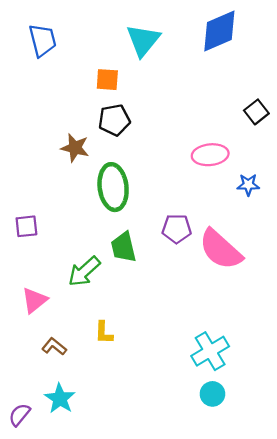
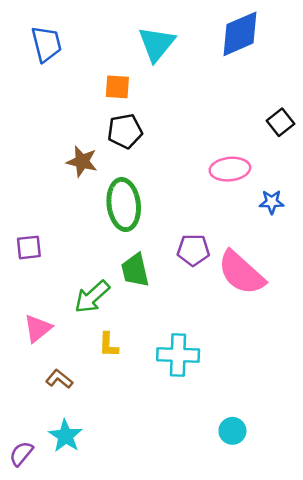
yellow L-shape: (104, 333) -> (109, 345), moved
cyan cross: (210, 351) -> (178, 355), moved, turned 33

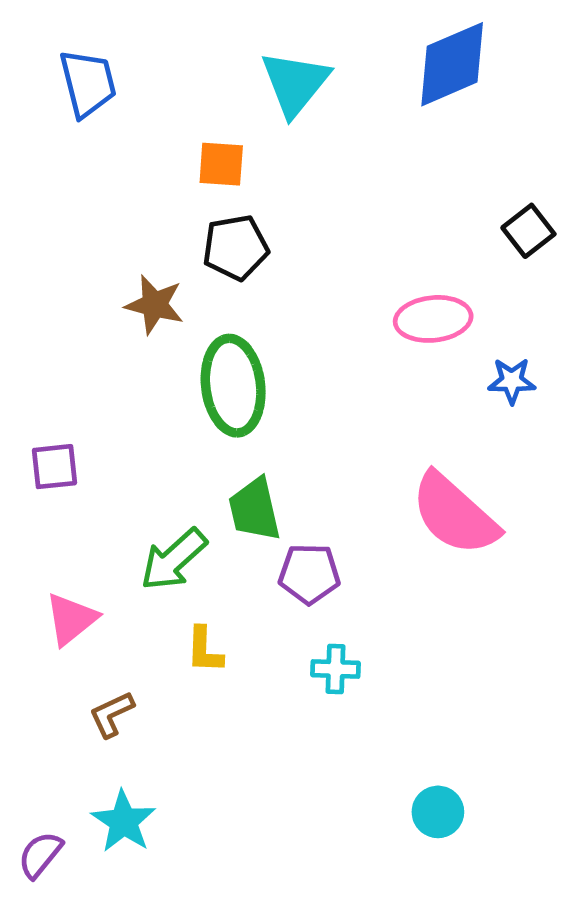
purple pentagon: (193, 250) -> (309, 574), moved
cyan cross: (178, 355) -> (336, 669), size x0.6
brown L-shape: (59, 379) -> (112, 714), turned -64

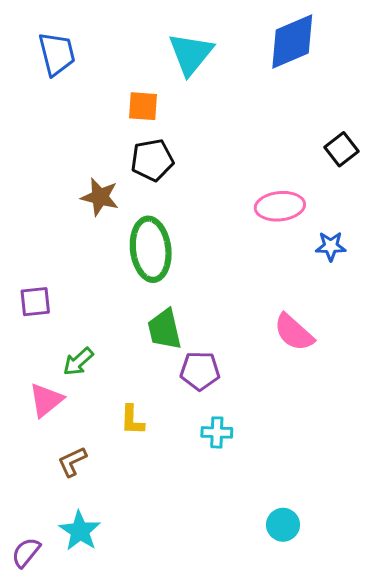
pink semicircle: (455, 514) -> (294, 332), size x0.7
green arrow: (174, 559) -> (78, 362), moved, size x0.7

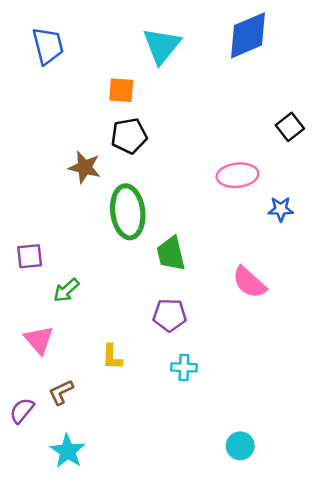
green trapezoid: (164, 329) -> (171, 254), moved
green arrow: (78, 362) -> (66, 290), moved
pink triangle: (46, 400) -> (39, 340), turned -32
purple semicircle: (26, 552) -> (22, 411), moved

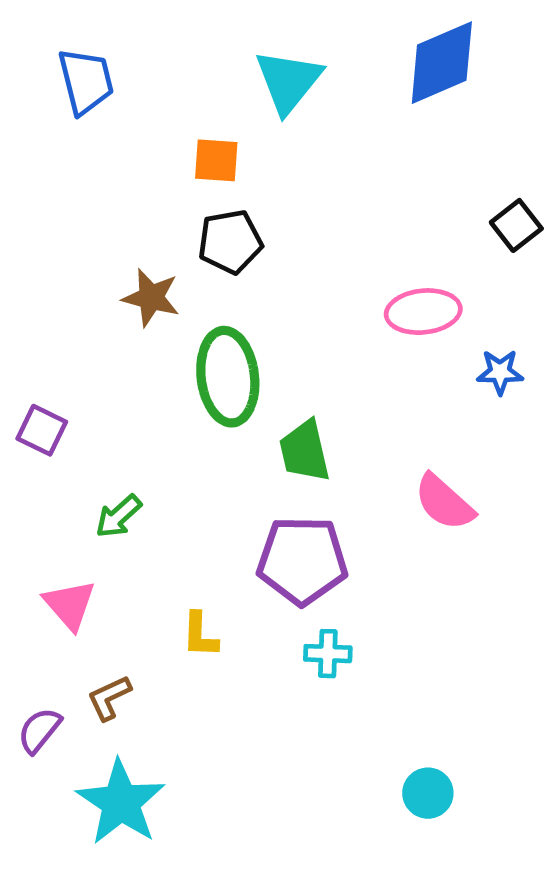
purple square: (30, 256) -> (42, 430), moved, turned 32
purple pentagon: (170, 315) -> (302, 560), size x1.5
cyan star: (68, 451) -> (121, 802), size x1.4

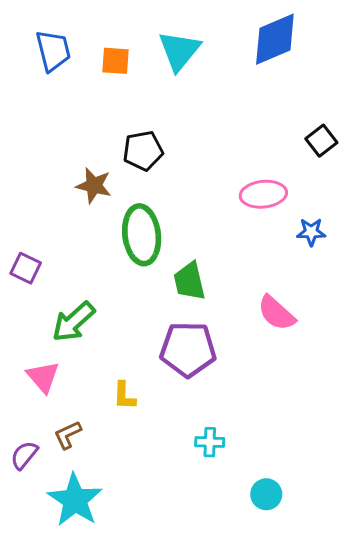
orange square: (216, 160) -> (116, 61), moved
green arrow: (118, 516) -> (73, 322), size x1.5
cyan cross: (328, 654) -> (210, 442), moved

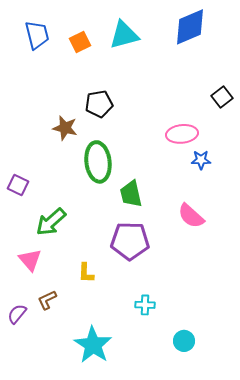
cyan triangle: (179, 51) -> (124, 35), turned 36
orange square: (116, 61) -> (80, 42), turned -30
blue star: (311, 232) -> (201, 160), moved
cyan star: (75, 500) -> (93, 345), moved

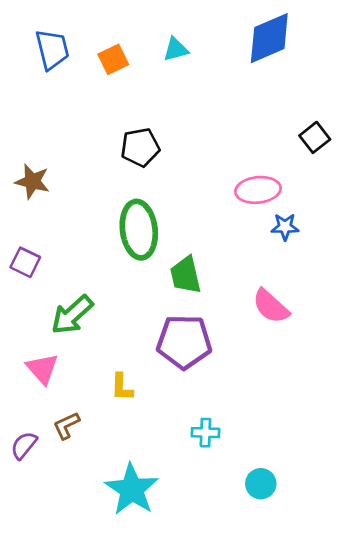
cyan triangle: (124, 35) -> (176, 49), size x0.6
brown star: (65, 128) -> (32, 181), moved

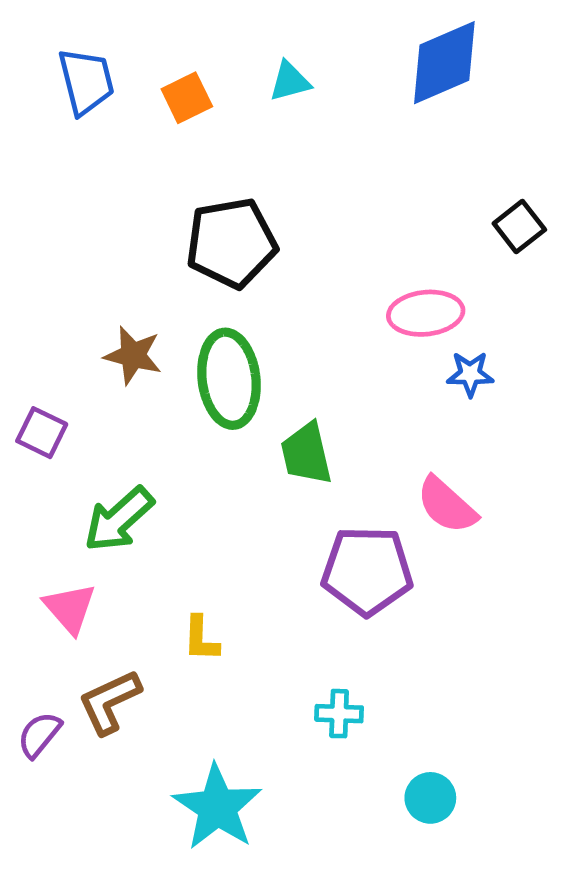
black pentagon: (140, 147) -> (231, 243), size x1.4
brown star: (32, 181) -> (133, 355), moved
purple pentagon: (184, 342) -> (367, 571), moved
brown L-shape: (66, 425) -> (110, 702), size x1.4

